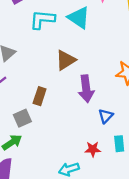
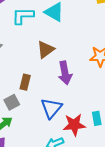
blue triangle: (106, 116) -> (51, 108), moved, size x1.6
red star: (93, 149) -> (74, 125), size x1.6

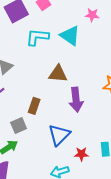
brown triangle: (46, 50) -> (58, 74), turned 36
red star: (74, 125) -> (81, 154), size x0.6

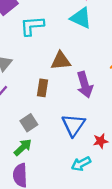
cyan triangle: (70, 36) -> (81, 18), moved
brown rectangle: (34, 106) -> (42, 88), moved

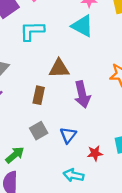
gray square: (29, 123) -> (39, 131), moved
blue triangle: (73, 125) -> (68, 135), size x0.7
cyan arrow: (81, 164) -> (74, 175), turned 36

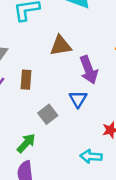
brown rectangle: (39, 95) -> (26, 80), moved
blue triangle: (68, 135) -> (78, 99), moved

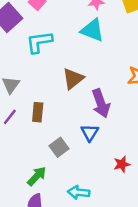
brown triangle: (61, 46) -> (73, 79), turned -30
cyan arrow: (91, 156) -> (79, 192), moved

